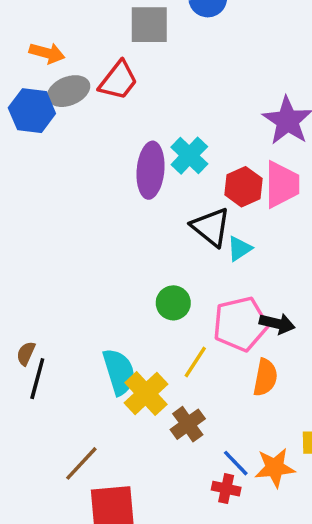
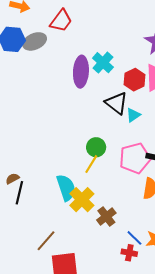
gray ellipse: (69, 91) -> (35, 41), moved
brown semicircle: (26, 353) -> (12, 179), turned 40
yellow line: (195, 362) -> (91, 164), moved

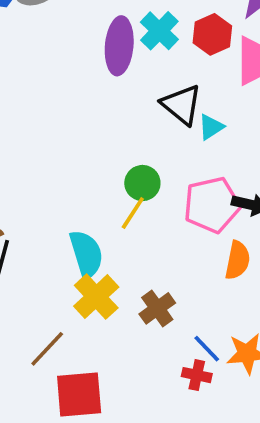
red hexagon: (134, 80) -> (212, 34), moved
yellow cross: (82, 200) -> (96, 297), moved

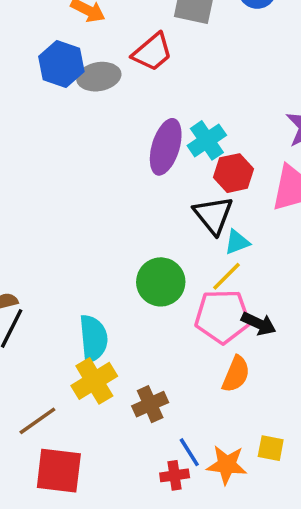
red hexagon: (212, 34) -> (233, 173), moved
green circle: (142, 183) -> (161, 282), size x1.4
yellow line: (133, 213) -> (226, 276), moved
red cross: (197, 375) -> (175, 475), turned -32

